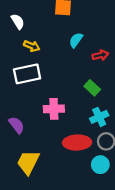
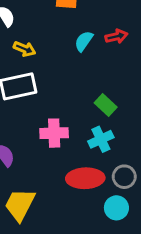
red arrow: (100, 55) -> (116, 36), moved
cyan cross: (99, 117) -> (101, 139), moved

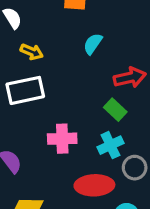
red arrow: (116, 36) -> (130, 78), moved, size x1.4
gray circle: (124, 177) -> (135, 168), moved

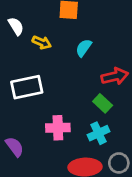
yellow arrow: (32, 52) -> (42, 42), moved
gray circle: (135, 168) -> (119, 163), moved

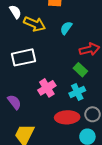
yellow arrow: (42, 42) -> (35, 24), size x1.5
pink cross: (58, 128) -> (47, 88), turned -30

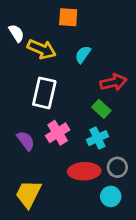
white rectangle: (23, 57) -> (44, 93), moved, turned -65
purple semicircle: (14, 102) -> (26, 141), moved

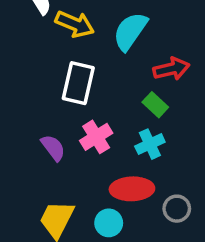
cyan semicircle: (83, 54) -> (130, 31), size x1.6
gray circle: (117, 167) -> (177, 209), moved
cyan circle: (111, 196) -> (109, 223), moved

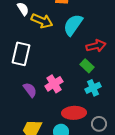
white rectangle: (78, 83) -> (21, 54), moved
cyan cross: (150, 144) -> (93, 88), moved

